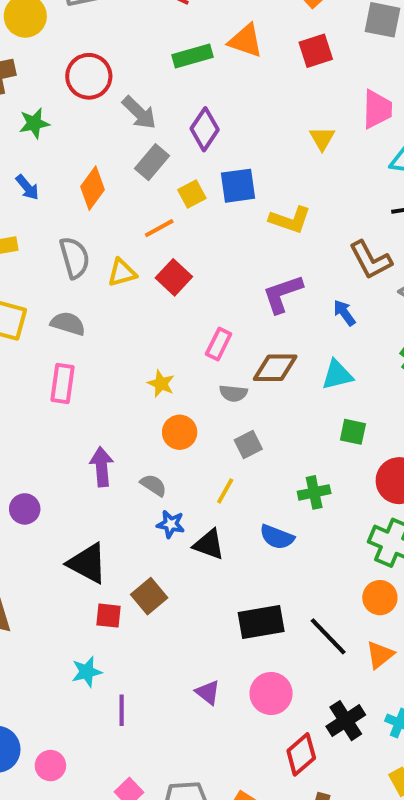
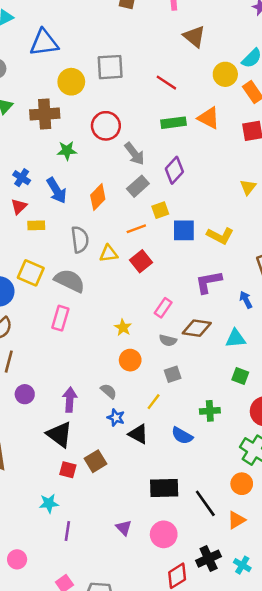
blue square: (238, 186) -> (184, 230), moved
blue arrow: (27, 187) -> (57, 190), size x1.5
gray semicircle: (68, 324) -> (70, 281), size x1.4
purple arrow: (102, 467) -> (70, 400), moved

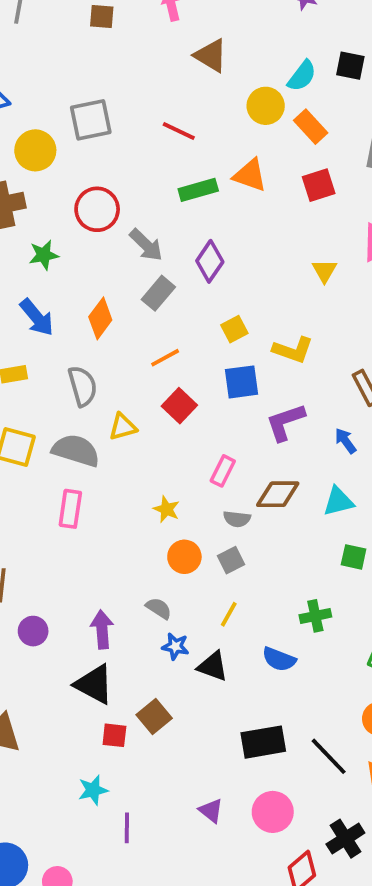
yellow square: (160, 210) -> (234, 329), moved
blue square: (184, 230) -> (241, 382), moved
yellow triangle: (109, 254) -> (123, 427), moved
gray square: (173, 374) -> (231, 560), moved

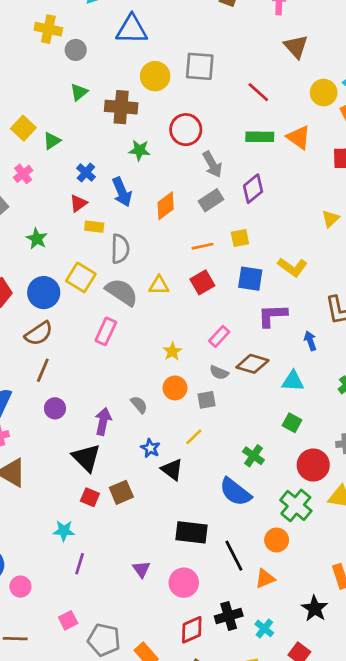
yellow square: (234, 329) -> (240, 238), moved
gray semicircle: (83, 386) -> (120, 249), moved
gray semicircle: (159, 608) -> (139, 405), moved
green cross: (315, 616) -> (253, 456), turned 30
blue semicircle: (279, 659) -> (235, 492), moved, size x1.4

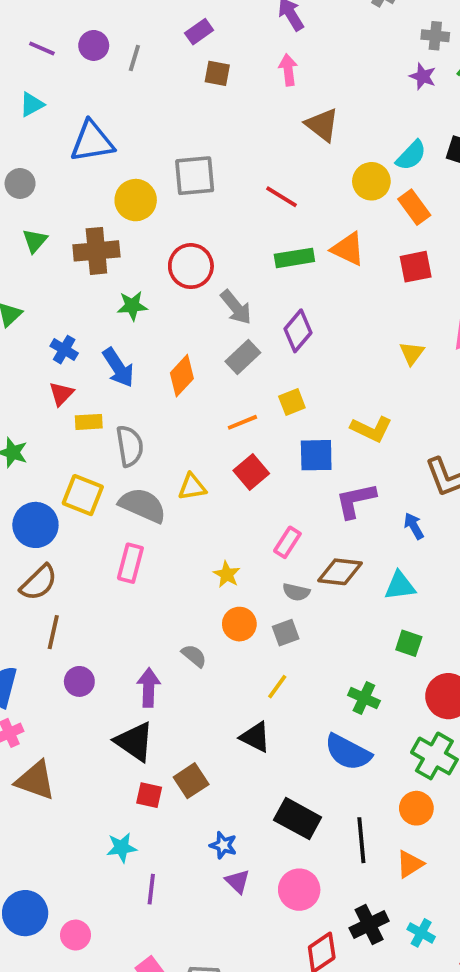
blue star: (150, 448) -> (223, 845), moved
black rectangle: (192, 532) -> (298, 819), turned 32
black line: (234, 556) -> (361, 840), turned 32

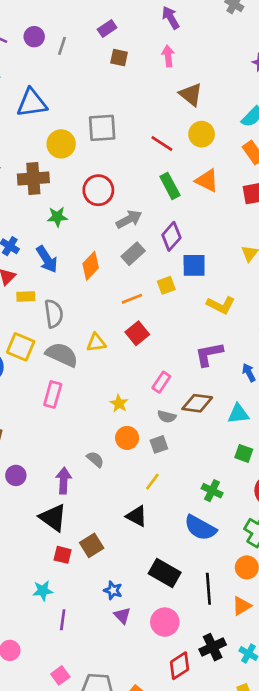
yellow circle: (371, 181) -> (202, 134), moved
green rectangle: (294, 258) -> (170, 186), turned 70
gray arrow: (236, 307) -> (129, 219), turned -80
blue square: (316, 455) -> (194, 265), moved

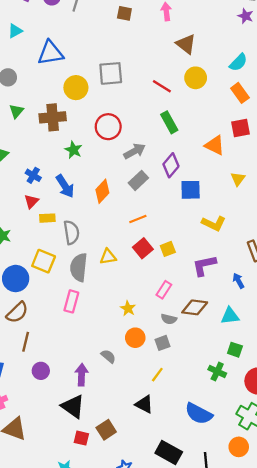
orange triangle: (207, 181) -> (215, 145), moved
green star: (57, 217) -> (73, 150), turned 30
yellow square: (166, 285) -> (168, 249), moved
gray semicircle: (62, 355) -> (79, 267), turned -108
green cross: (212, 491) -> (217, 371), moved

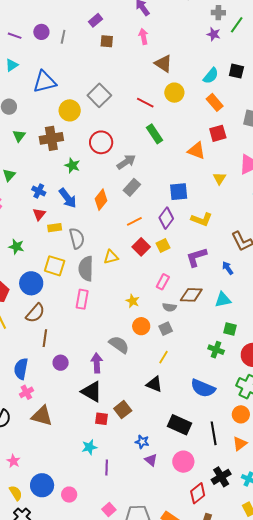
gray square: (111, 73) -> (99, 95), turned -35
purple diamond: (171, 165) -> (166, 218), moved
gray semicircle: (108, 356) -> (119, 345), size x1.5

